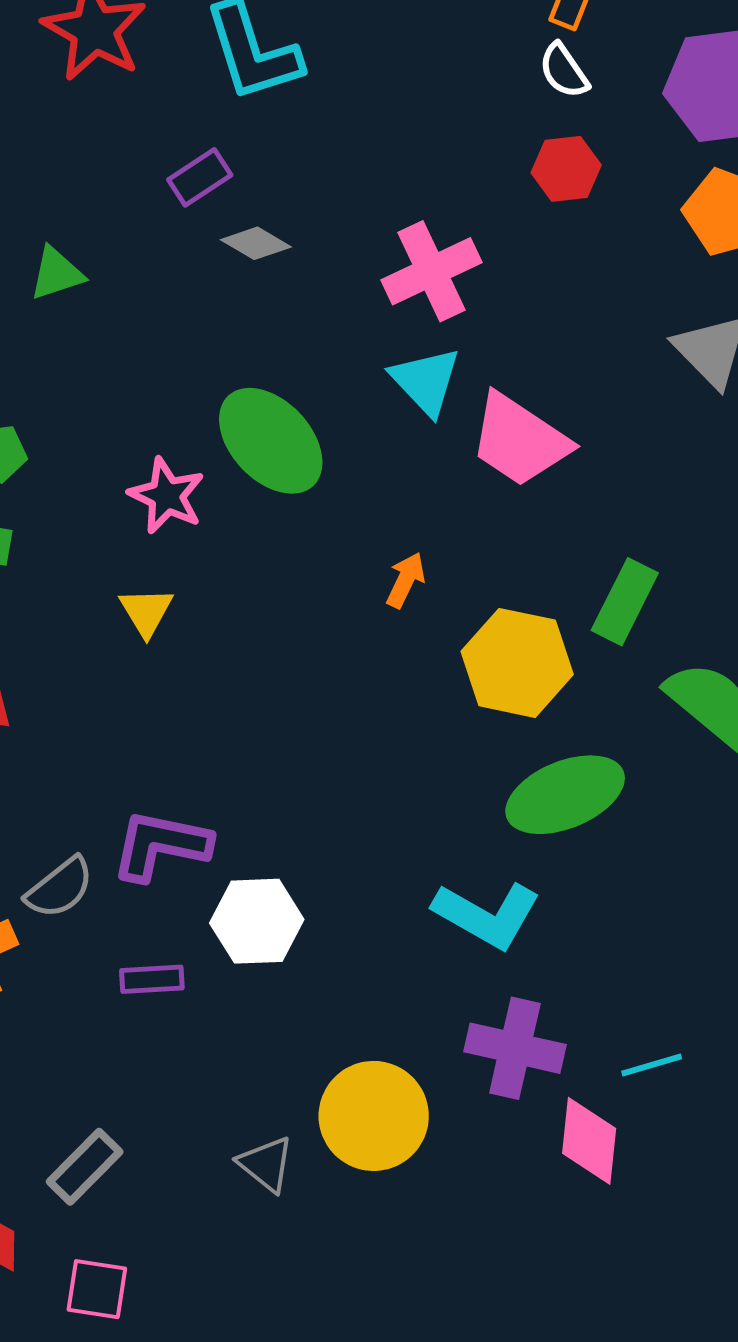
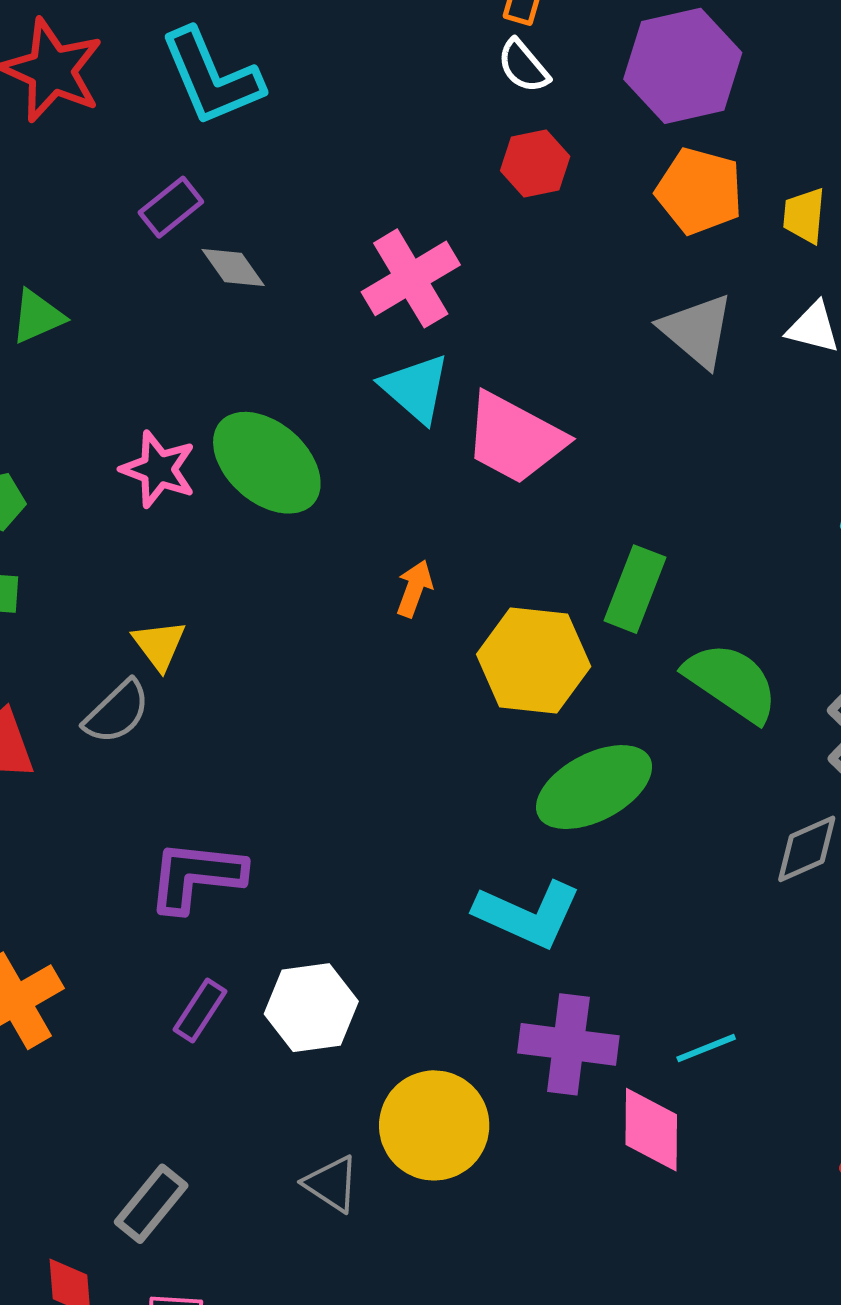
gray diamond: (256, 243) -> (233, 267), turned 30
pink star: (167, 496) -> (158, 469), moved
gray semicircle: (60, 888) -> (117, 712), moved
white hexagon: (257, 921) -> (311, 1008), moved
purple rectangle: (152, 979) -> (200, 1011), turned -48

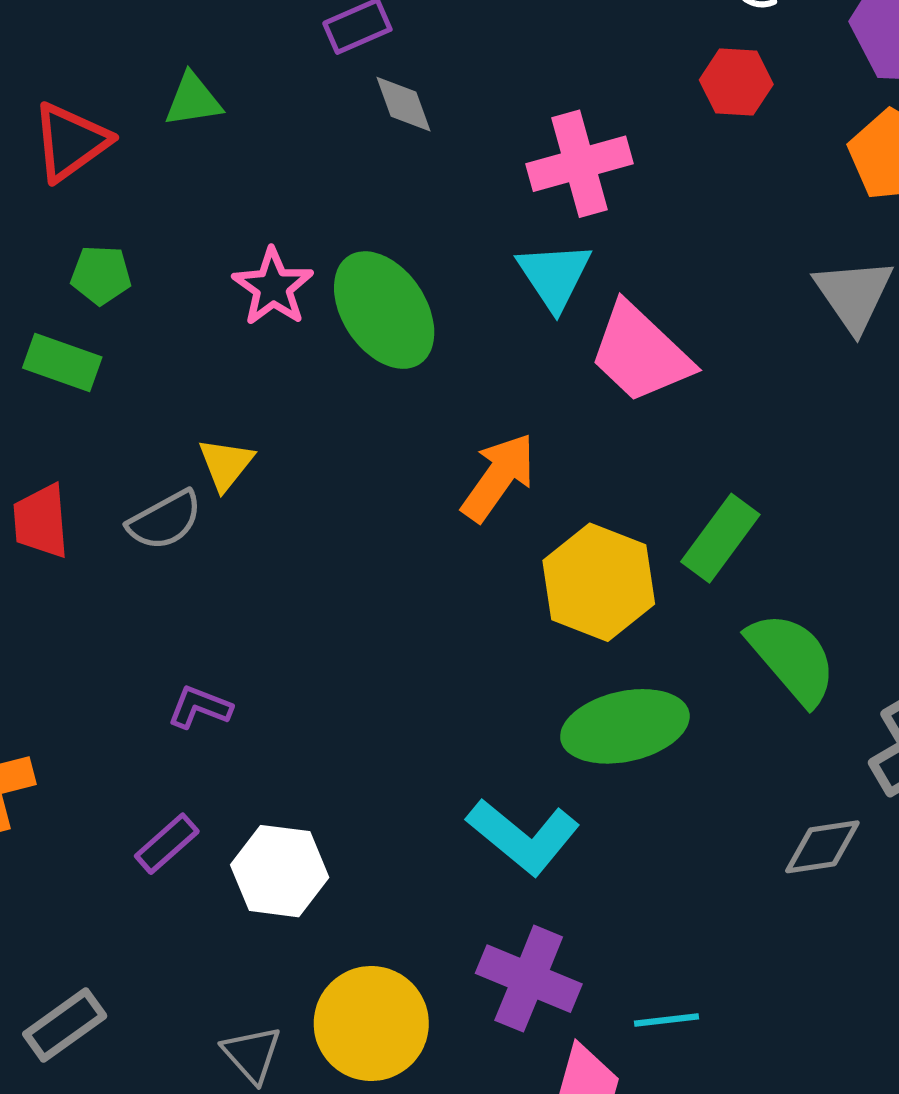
orange arrow: (415, 589) -> (498, 477), size x1.6
purple L-shape: (196, 876) -> (200, 707), size x0.6

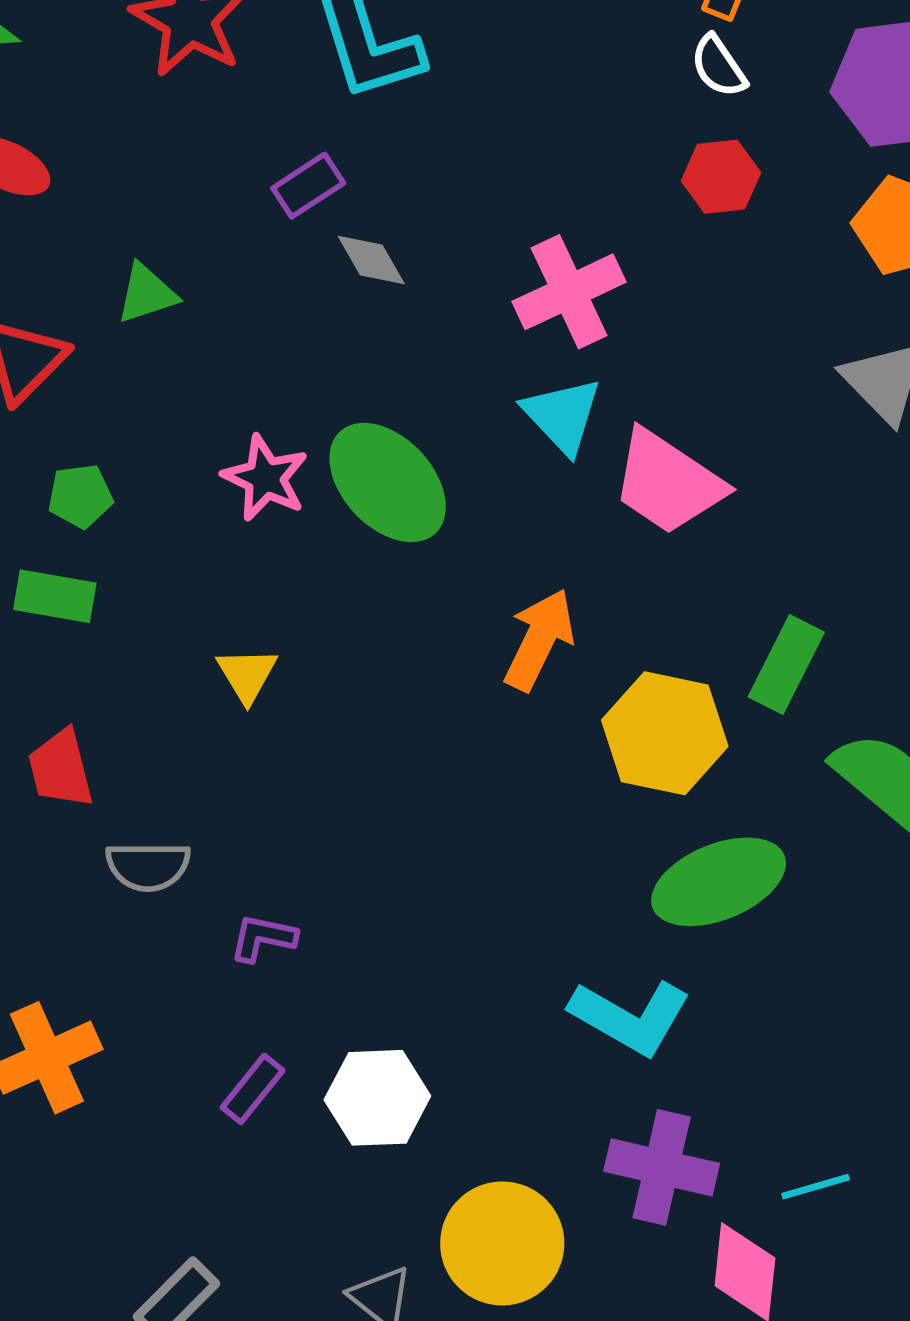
gray semicircle: (165, 520) -> (148, 866), moved, turned 38

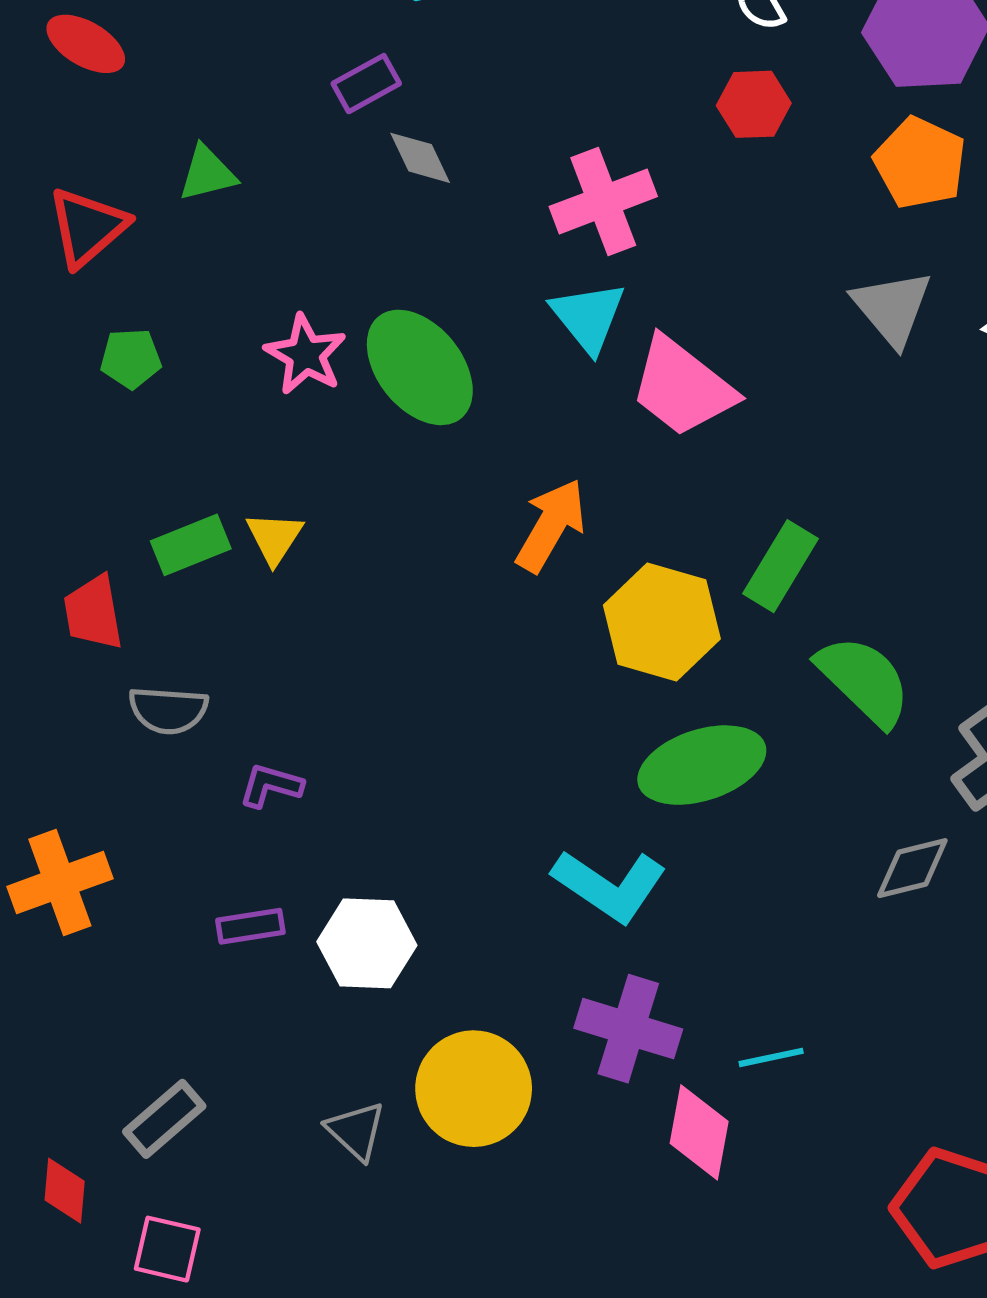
green rectangle: (55, 596) -> (191, 545), moved, turned -36
purple rectangle: (253, 1089) -> (250, 926), turned 38

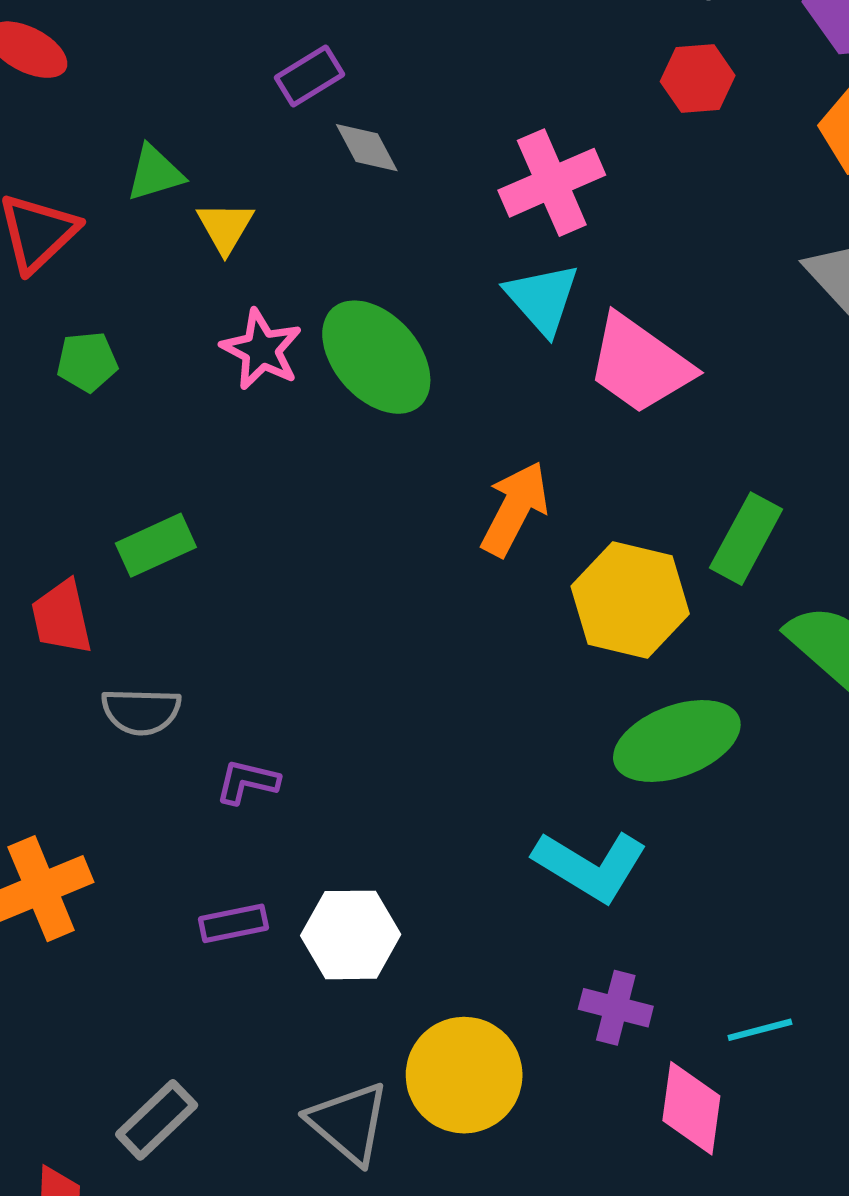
yellow triangle: (274, 538) -> (225, 227), moved
purple cross: (628, 1029) -> (616, 1008), size x0.7
gray triangle: (356, 1131) -> (349, 1123), size x1.4

